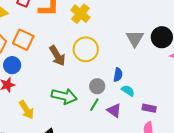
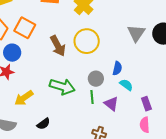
green line: (94, 105) -> (92, 97), turned -40
purple rectangle: (149, 108) -> (146, 104), turned 56
yellow arrow: (26, 110) -> (24, 98), turned 84

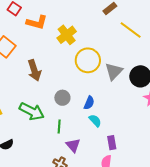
yellow circle: (87, 41) -> (88, 60), moved
gray circle: (96, 79) -> (62, 98), moved
purple triangle: (111, 104) -> (73, 145), moved

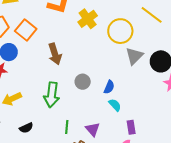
yellow circle: (88, 60) -> (120, 31), moved
green arrow: (32, 111) -> (52, 95), turned 70
green line: (59, 127) -> (67, 127), moved

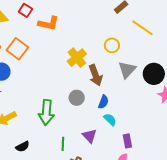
yellow cross: (88, 19) -> (77, 58), moved
yellow circle: (120, 31) -> (112, 45), size x0.6
brown arrow: (55, 54) -> (96, 75), moved
purple triangle: (93, 129) -> (90, 136), moved

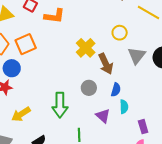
orange square: (17, 49) -> (26, 44), turned 35
cyan semicircle: (110, 120) -> (124, 107), turned 48
purple triangle: (90, 136) -> (103, 116), moved

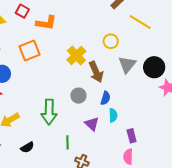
orange square: (26, 44) -> (29, 50), moved

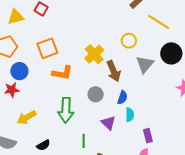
orange L-shape: (46, 23) -> (62, 73), moved
black circle: (154, 67) -> (171, 53), moved

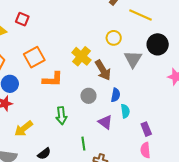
green arrow: (66, 110) -> (61, 116), size x0.7

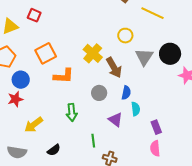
black circle: (158, 44) -> (170, 54), moved

